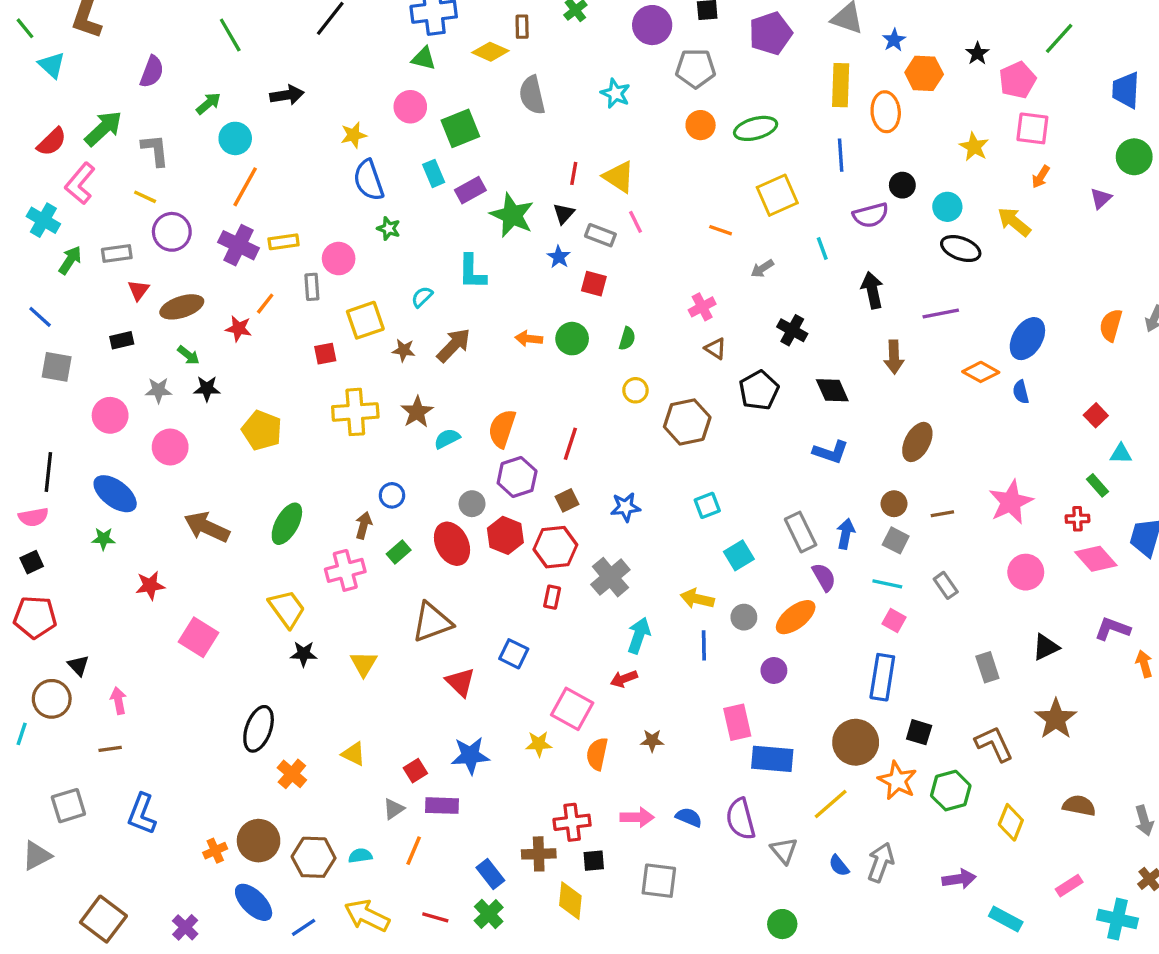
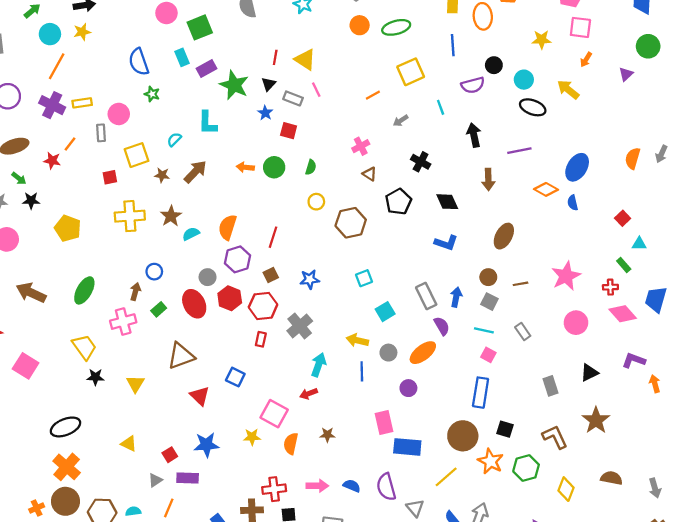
yellow star: (354, 135) -> (82, 32), moved
yellow star: (974, 147) -> (542, 40), turned -30
orange line: (721, 230) -> (373, 95), turned -48
black ellipse: (259, 729) -> (65, 427), turned 48
orange cross: (292, 774) -> (67, 467), moved, size x1.4

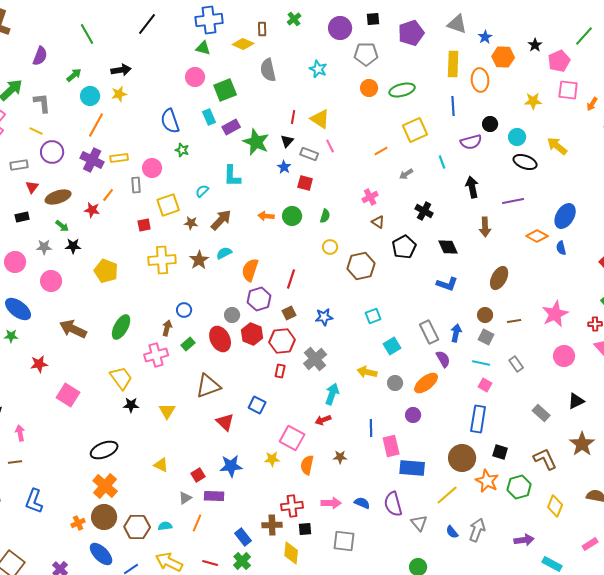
orange arrow: (586, 60) -> (592, 104), moved
cyan semicircle: (191, 234) -> (224, 253), moved
blue line: (362, 371) -> (371, 428), moved
gray rectangle: (550, 386) -> (541, 413), turned -30

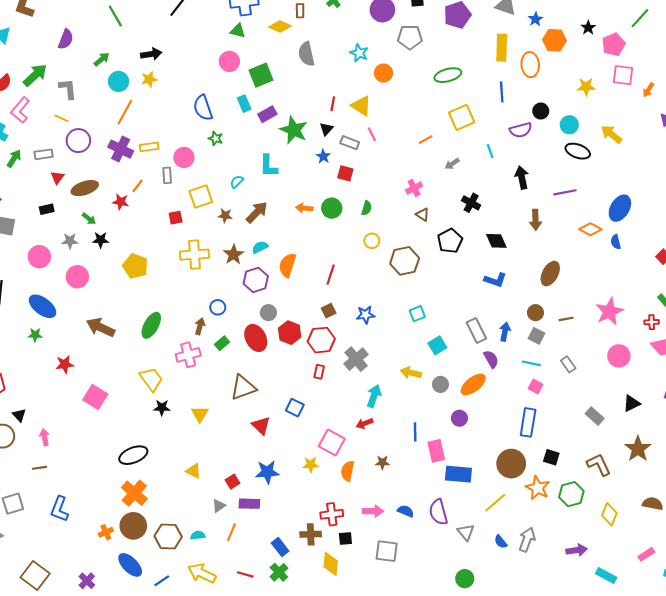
orange circle: (369, 88) -> (383, 73), moved
purple hexagon: (259, 299) -> (256, 280), moved

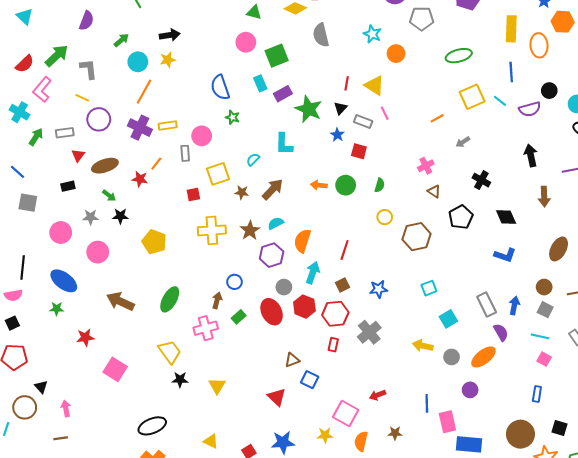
cyan line: (490, 151) -> (500, 101), moved, turned -32
brown triangle: (243, 388) -> (292, 360), moved, size x0.6
cyan arrow: (374, 396) -> (313, 273), moved
blue rectangle: (528, 422) -> (537, 394), size x0.6

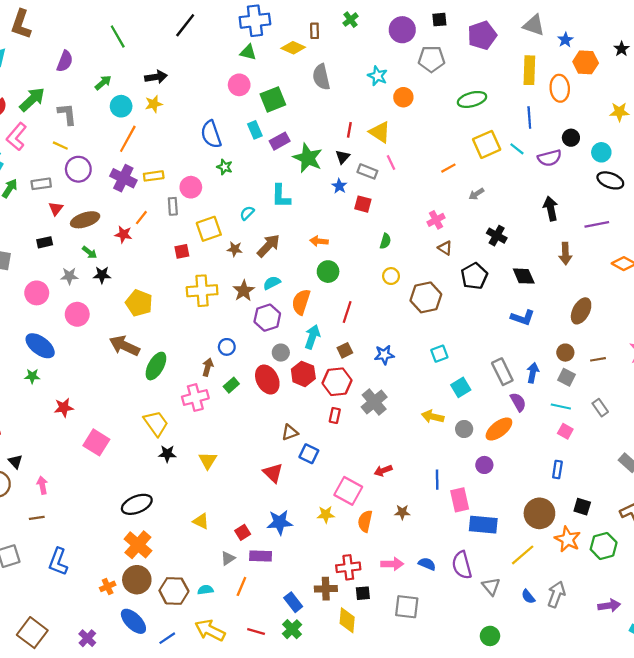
green circle: (346, 185) -> (328, 272), moved
brown arrow: (120, 301) -> (124, 346), moved

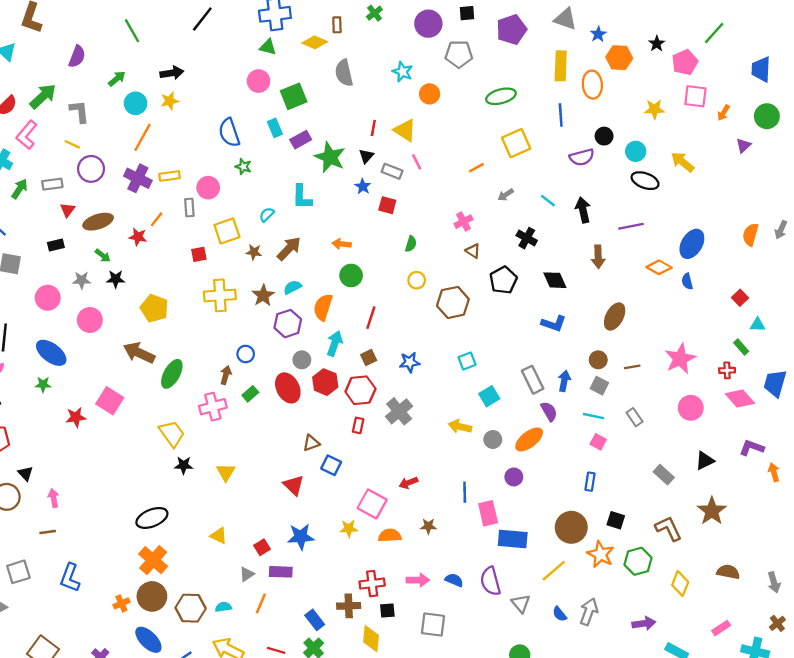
cyan line: (517, 149) -> (548, 201), moved
pink square: (96, 442) -> (110, 401), moved
orange semicircle: (365, 521) -> (390, 536), turned 75

